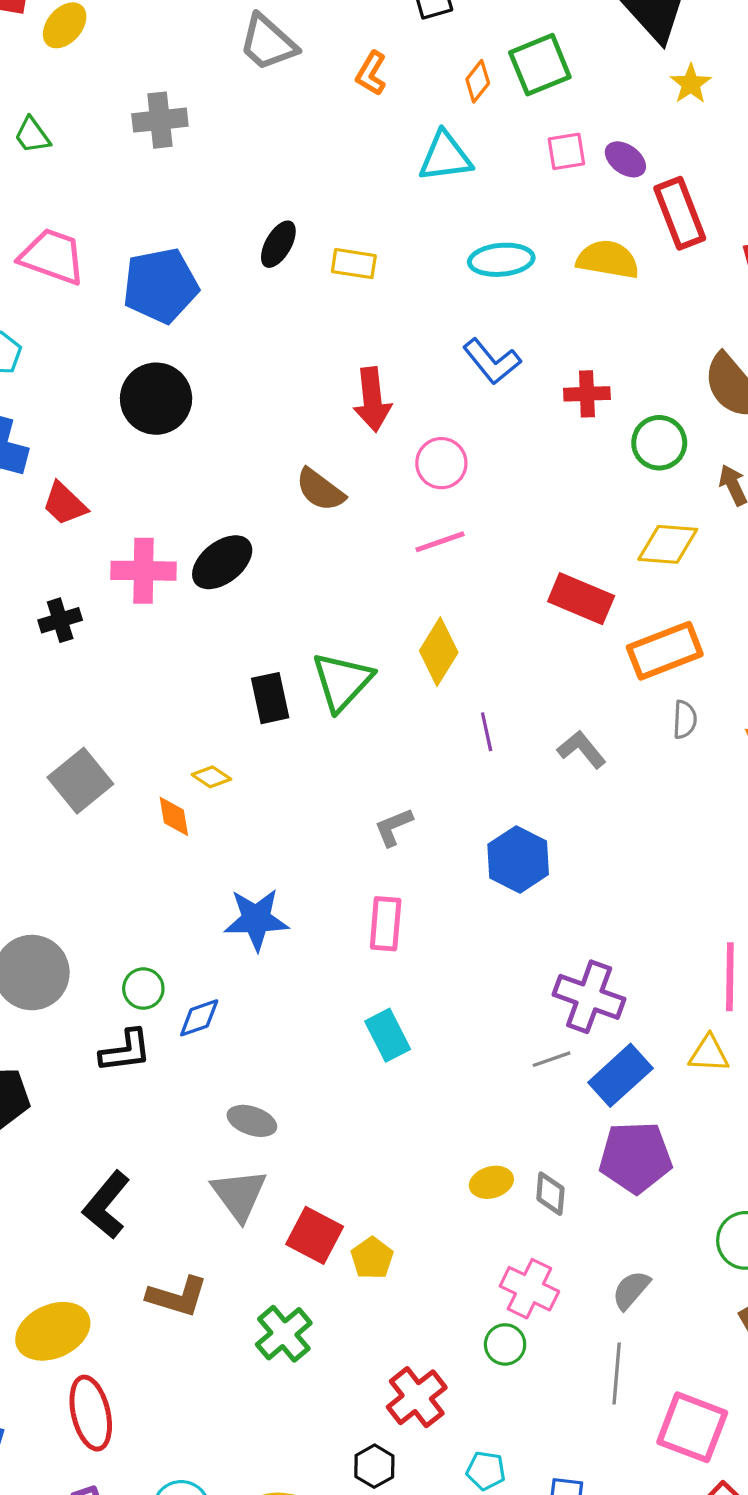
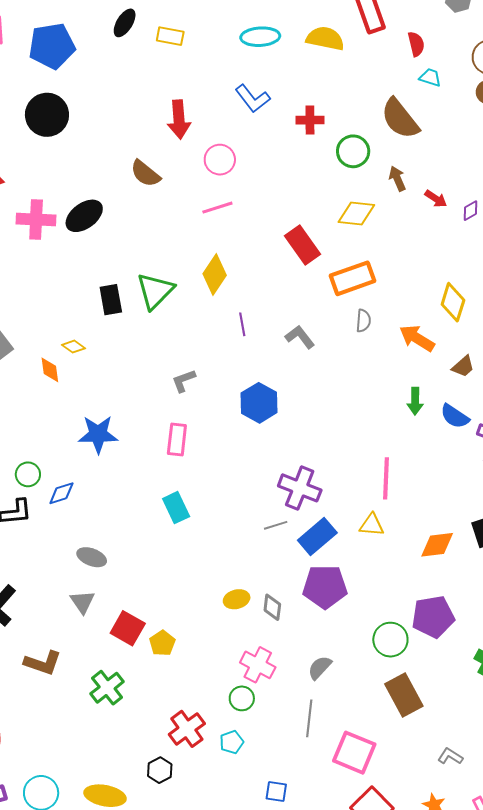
red rectangle: (581, 599) -> (302, 245), turned 30
gray triangle: (239, 1195) -> (82, 602), size x0.7
cyan pentagon: (486, 1471) -> (232, 742), moved, turned -30

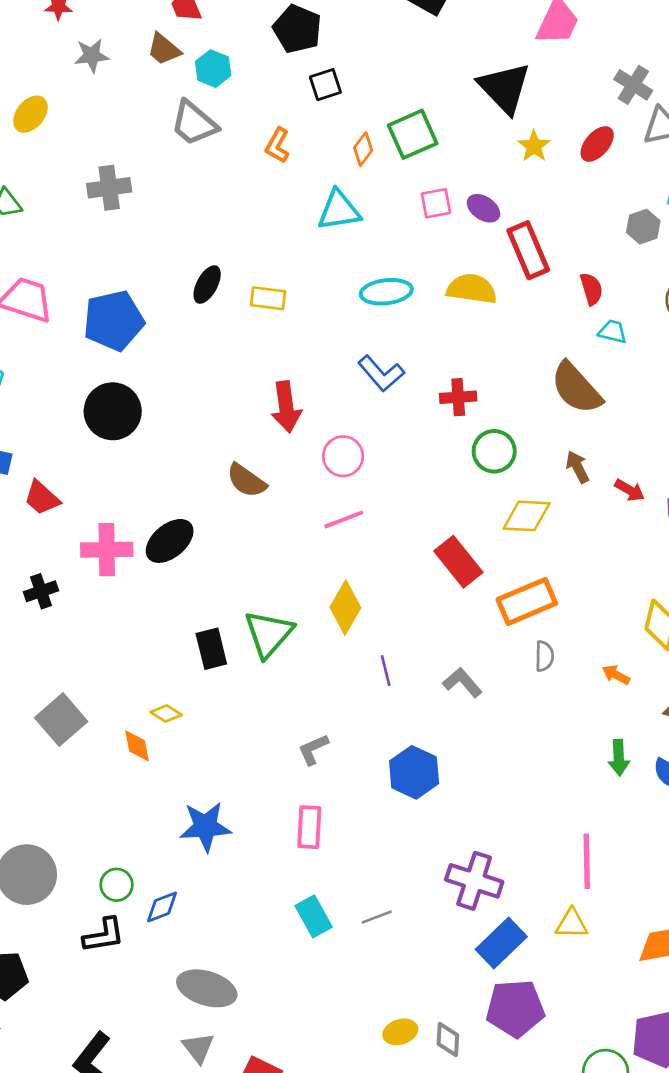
green circle: (353, 151) -> (494, 451), moved
orange arrow: (417, 338) -> (616, 675), size x0.6
gray line: (276, 525) -> (377, 917), moved
gray ellipse: (92, 557) -> (207, 988), size x1.5

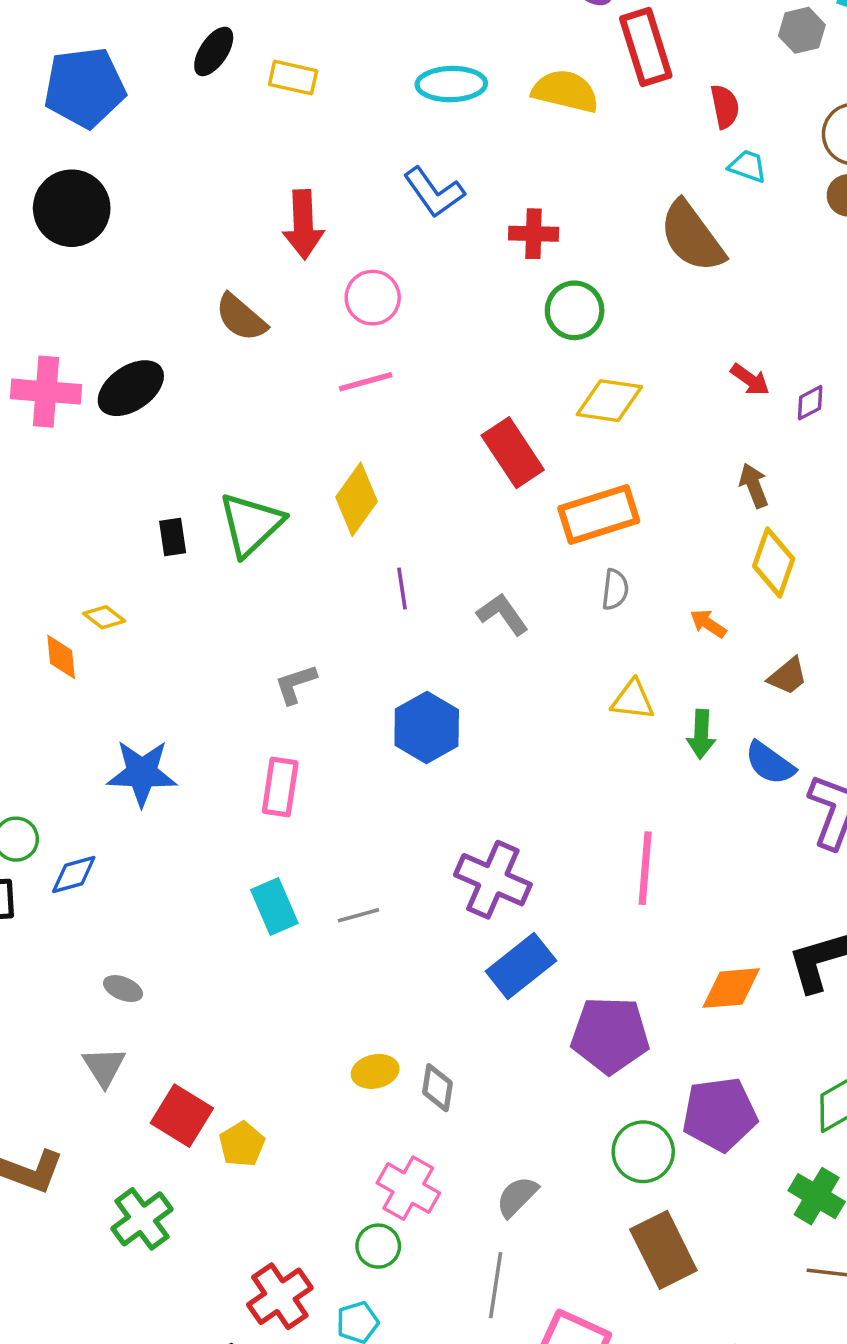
brown arrow: (578, 467) -> (754, 485), moved
black rectangle: (211, 649) -> (173, 537), size x0.7
yellow triangle: (572, 924) -> (633, 700), moved
gray ellipse: (207, 988) -> (123, 989), size x0.5
purple pentagon: (515, 1008) -> (610, 1035), moved

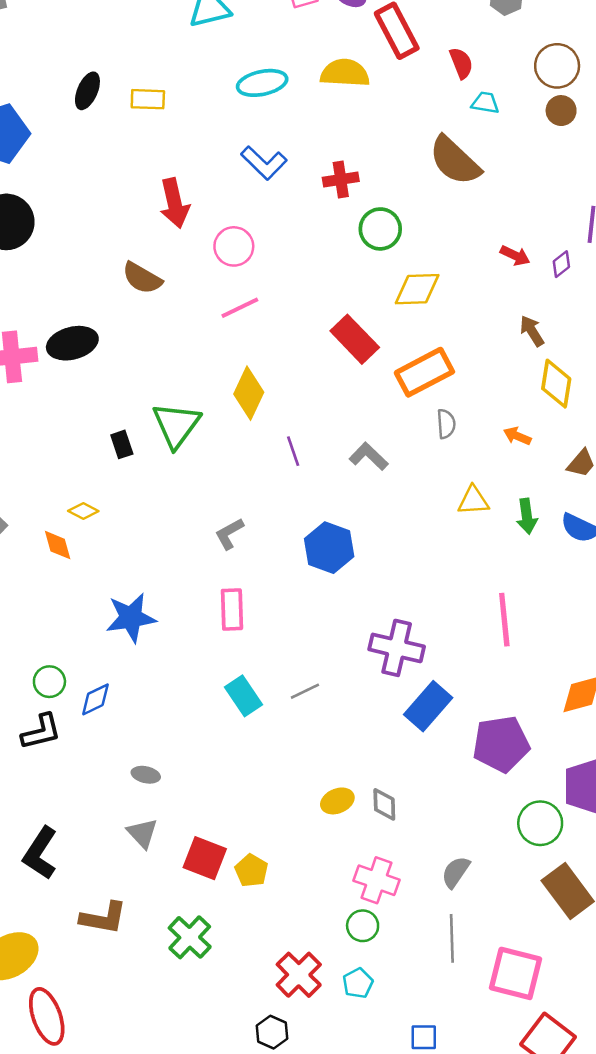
black ellipse: (131, 388) -> (72, 343), turned 30

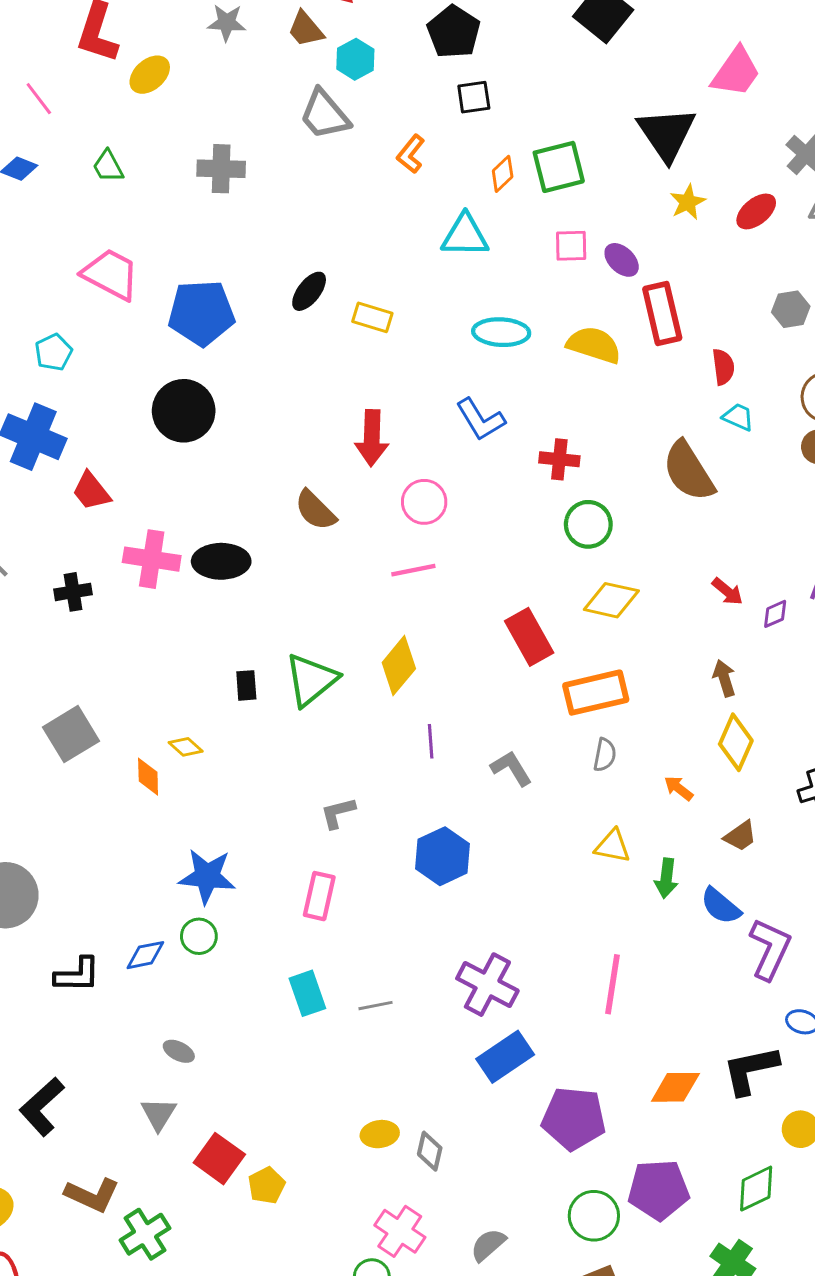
green circle: (49, 682) -> (199, 936), moved
green cross: (190, 937) -> (145, 1234), moved

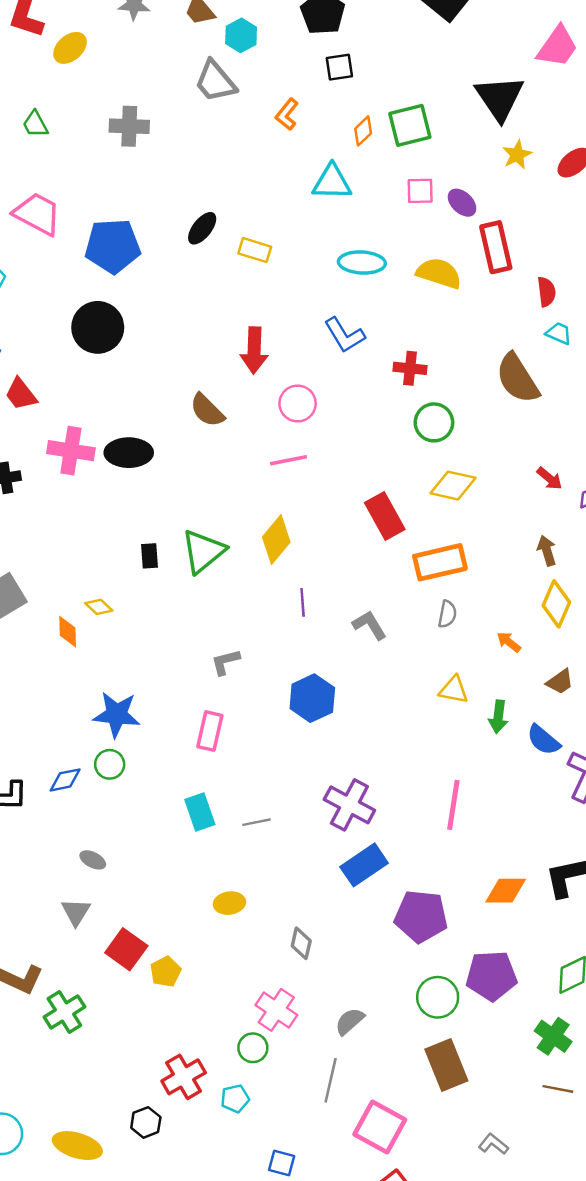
yellow ellipse: (380, 1134) -> (229, 903), moved

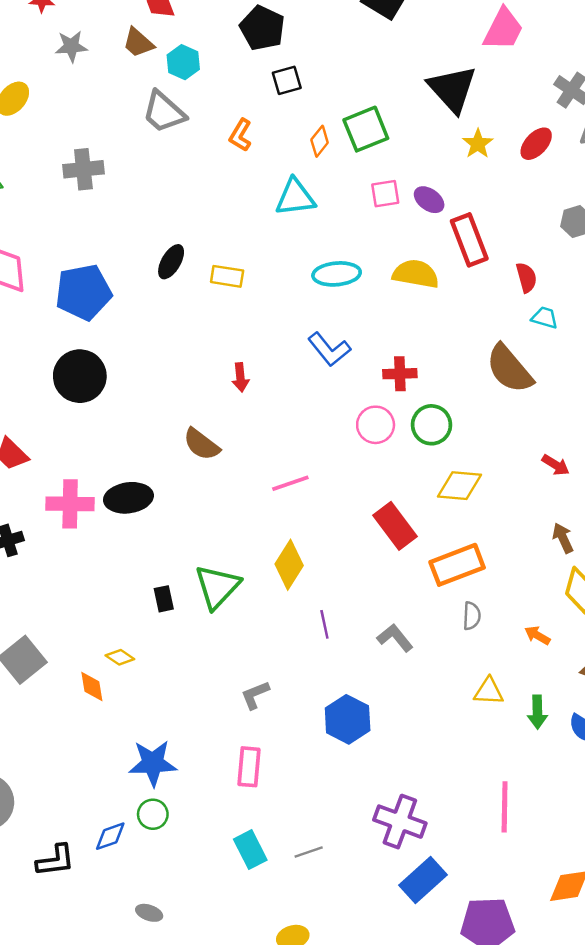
red arrow: (254, 350) -> (240, 377), size x0.6
pink circle: (298, 404) -> (376, 425), moved

